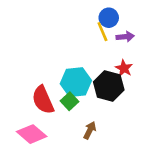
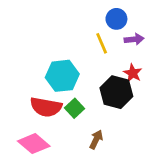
yellow line: (102, 32) -> (102, 43), moved
cyan hexagon: (76, 82) -> (62, 76), moved
red semicircle: (43, 100) -> (46, 107), turned -56

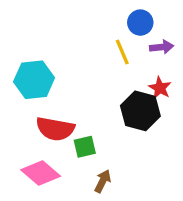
cyan hexagon: (62, 76) -> (34, 80), moved
green square: (74, 108) -> (85, 147), moved, turned 30
brown arrow: (96, 139) -> (103, 181), moved

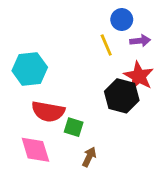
red star: (160, 88) -> (139, 76), size x1.5
green square: (85, 147) -> (74, 127), turned 30
pink diamond: (41, 173) -> (35, 150), turned 32

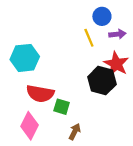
pink diamond: (35, 150) -> (29, 126), turned 44

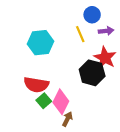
cyan hexagon: (25, 58) -> (40, 43), moved
green square: (62, 107) -> (44, 101), moved, turned 32
pink diamond: (29, 126) -> (61, 102), moved

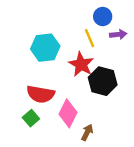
red star: (105, 58) -> (81, 64), moved
green square: (44, 101) -> (31, 118), moved
brown arrow: (67, 119) -> (87, 132), moved

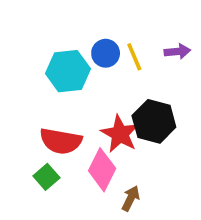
blue circle: (103, 17) -> (106, 53), moved
red star: (81, 64) -> (120, 134), moved

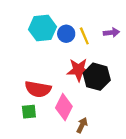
cyan hexagon: (68, 71) -> (42, 28), moved
red star: (120, 134) -> (79, 70), moved, turned -30
green square: (46, 177) -> (29, 112), turned 35

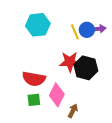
blue circle: (66, 34) -> (87, 30), moved
green square: (29, 112) -> (34, 100), moved

